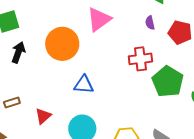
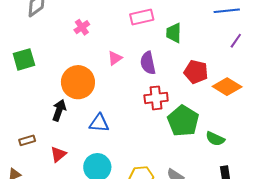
pink triangle: (99, 19) -> (115, 58), size x0.6
purple semicircle: (150, 23) -> (148, 63), moved, size x1.6
black arrow: (18, 52) -> (59, 110), moved

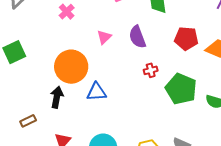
red cross: (156, 98) -> (151, 70), size x0.6
blue triangle: (99, 123) -> (96, 92), moved
brown rectangle: (27, 140) -> (28, 121), moved

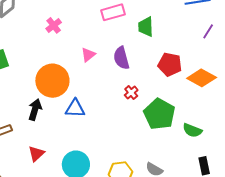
red cross: (151, 70) -> (131, 93), turned -32

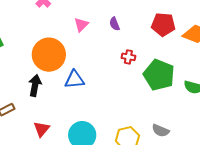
purple semicircle: (121, 58) -> (115, 24), size x0.6
red cross: (131, 93) -> (128, 57), turned -32

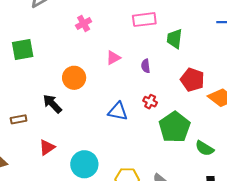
orange circle: (49, 55) -> (74, 78), size x0.7
blue triangle: (75, 80) -> (118, 111), moved
black arrow: (35, 85) -> (52, 104), turned -70

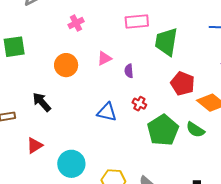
green trapezoid: (175, 39) -> (166, 42), size x1.4
purple semicircle: (146, 66) -> (129, 71), moved
orange circle: (74, 78) -> (66, 65), moved
green semicircle: (205, 148) -> (195, 130), moved

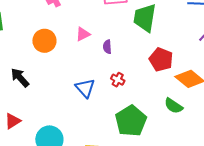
blue triangle: (107, 112) -> (85, 88), turned 35
green pentagon: (163, 130) -> (131, 121), moved

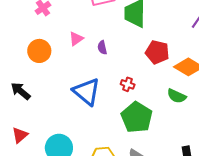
red cross: (118, 80) -> (128, 84), moved
blue triangle: (85, 88) -> (87, 92), size x1.4

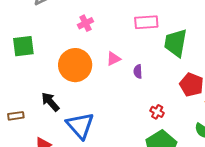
orange circle: (39, 51) -> (75, 65), size x1.4
blue triangle: (87, 92) -> (80, 126), moved

